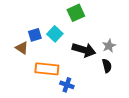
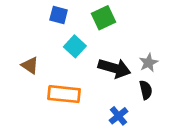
blue square: (35, 35) -> (59, 15), moved, turned 32
blue cross: (67, 85) -> (119, 116), moved, turned 32

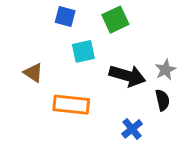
cyan square: (75, 46) -> (83, 51), turned 35

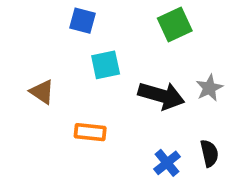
green square: (115, 20) -> (175, 24), moved
black semicircle: (162, 100) -> (209, 153), moved
orange rectangle: (71, 105) -> (90, 132), size x0.7

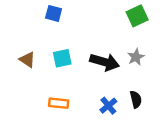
green square: (175, 24) -> (137, 16), moved
cyan square: (106, 65) -> (62, 58), moved
orange rectangle: (90, 132) -> (59, 103), moved

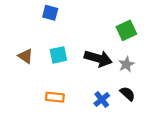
green square: (137, 16) -> (126, 30), moved
gray star: (136, 57) -> (126, 64), moved
black semicircle: (136, 99) -> (128, 94), turned -35

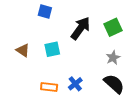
black arrow: (98, 58) -> (80, 28), moved, turned -70
black semicircle: (128, 94) -> (114, 84), size x1.5
blue cross: (102, 99) -> (75, 84), moved

